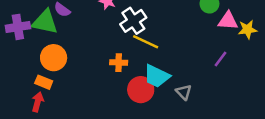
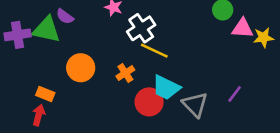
orange circle: (54, 58) -> (81, 68), moved
purple line: (221, 59) -> (235, 94), moved
orange cross: (119, 63) -> (125, 73), turned -35
gray triangle: (184, 92) -> (195, 105), size x1.5

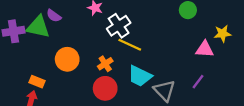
pink triangle: (242, 28) -> (205, 49), moved
red circle: (149, 102) -> (105, 88), moved

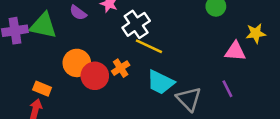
purple semicircle: (54, 16) -> (78, 13), moved
purple line: (198, 82) -> (227, 89), turned -64
red circle: (105, 88) -> (95, 76), moved

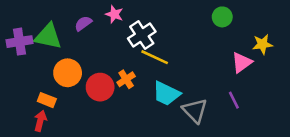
purple semicircle: (78, 13) -> (83, 23), turned 108
pink triangle: (235, 51) -> (242, 62), turned -40
orange circle: (77, 63) -> (68, 73), moved

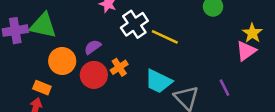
purple semicircle: (83, 23) -> (93, 47), moved
yellow star: (263, 44) -> (252, 33), turned -30
yellow line: (155, 57) -> (165, 37), moved
pink triangle: (242, 62) -> (246, 51), moved

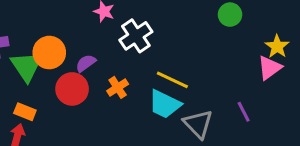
green triangle: (43, 25) -> (27, 66), moved, turned 44
yellow line: (165, 37) -> (172, 80), moved
orange circle: (62, 61) -> (49, 53), moved
red circle: (94, 75) -> (72, 89), moved

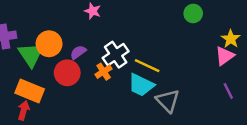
white cross: (136, 36) -> (116, 55), moved
orange rectangle: (25, 112) -> (30, 91), size x1.6
purple line: (244, 112) -> (228, 91), moved

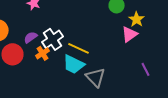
yellow star: (231, 39) -> (137, 19), moved
purple semicircle: (78, 52) -> (31, 37), moved
pink triangle: (225, 56) -> (130, 34), moved

